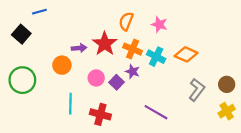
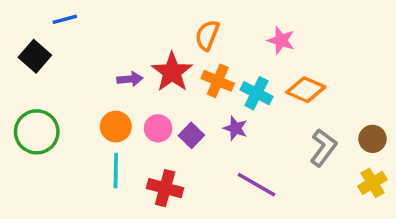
pink star: (159, 24) -> (281, 40), moved
orange circle: (62, 65) -> (116, 127), moved
purple star: (133, 72) -> (235, 128), moved

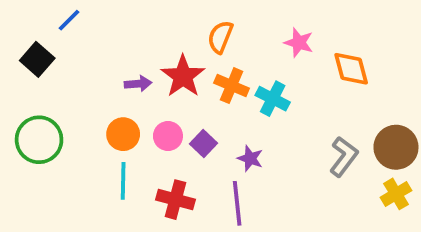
blue line: (65, 19) -> (69, 20), turned -30
orange diamond: (306, 90) -> (351, 69), moved, turned 51
purple star: (235, 128) -> (250, 158), moved
brown circle: (372, 139) -> (396, 147), size x1.5
purple line: (256, 185) -> (237, 203), moved, turned 54

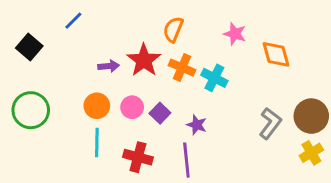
blue line: (69, 20) -> (73, 21), moved

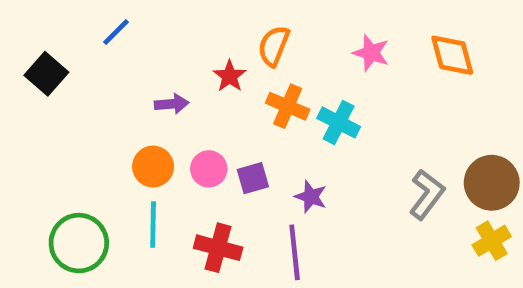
orange diamond: (276, 54) -> (452, 55), moved
red star: (144, 60) -> (230, 76), moved, size x0.6
green circle: (31, 110) -> (79, 243), moved
purple square: (160, 113) -> (253, 178), turned 30

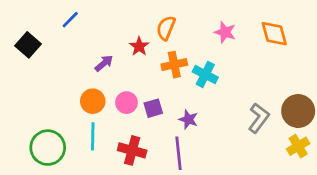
purple arrow: (172, 104) -> (104, 63), turned -36
orange cross: (288, 106) -> (174, 65), turned -35

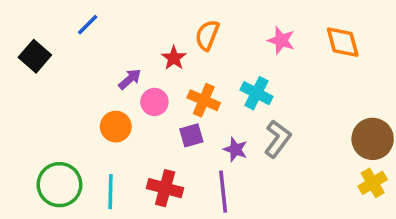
orange cross: (174, 65) -> (204, 100), moved, turned 35
pink circle: (126, 103) -> (154, 102), moved
gray L-shape: (259, 118) -> (278, 139), moved
cyan line: (93, 136) -> (110, 192), moved

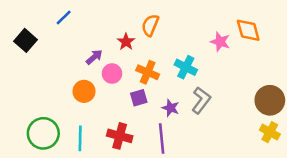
pink star: (281, 40) -> (220, 42), moved
yellow cross: (373, 183) -> (270, 132), turned -30

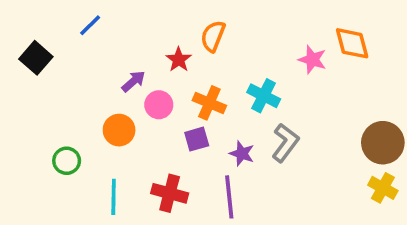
green circle: (43, 133) -> (67, 161), moved, size x0.6

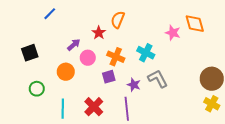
black square: (36, 58) -> (30, 53), moved, turned 30
gray L-shape: (285, 143) -> (158, 79), turned -65
red cross: (170, 193) -> (94, 107), turned 30

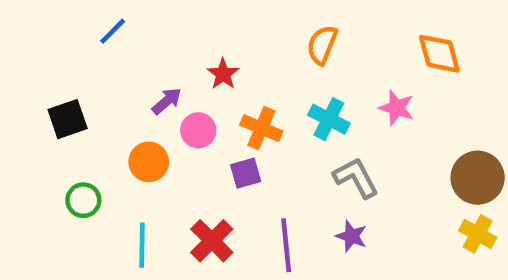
orange semicircle: (118, 20) -> (322, 45), moved
pink star: (173, 33) -> (396, 108), moved
purple star: (134, 85) -> (351, 236), moved

